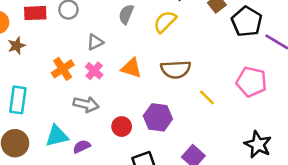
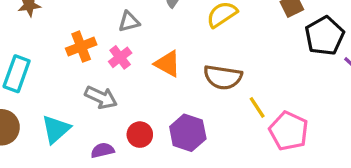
pink pentagon: (251, 82) -> (289, 131), moved
yellow line: (207, 97) -> (257, 107), moved
cyan triangle: (57, 136) -> (56, 129), turned -40
purple semicircle: (82, 147) -> (102, 150), moved

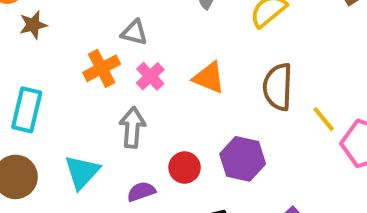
gray triangle: (129, 22) -> (134, 33), moved, turned 35
brown semicircle: (223, 77) -> (278, 87), turned 90
gray arrow: (101, 97) -> (132, 127), turned -104

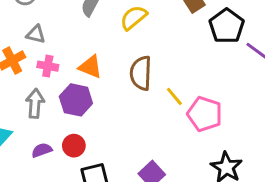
pink cross: (150, 76) -> (48, 66), turned -36
purple hexagon: (243, 159) -> (76, 100), moved
red circle: (185, 168) -> (74, 146), moved

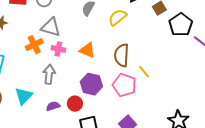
gray triangle: (36, 34) -> (51, 27), size x1.5
purple hexagon: (76, 100) -> (91, 84), moved
pink pentagon: (205, 114) -> (124, 85), moved

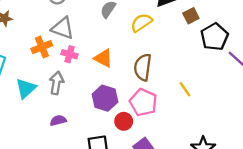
yellow line: (144, 72) -> (185, 89), moved
cyan triangle: (24, 96) -> (26, 88), moved
red circle: (75, 104) -> (124, 121), moved

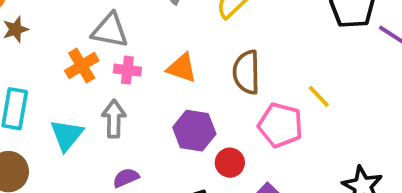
pink pentagon: (143, 102) -> (280, 125), moved

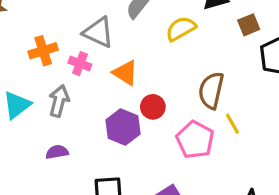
gray triangle: (110, 30) -> (98, 32), moved
brown semicircle: (246, 72) -> (211, 90), moved
red circle: (230, 163) -> (153, 107), moved

